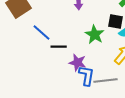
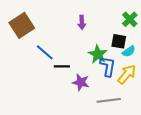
blue L-shape: (87, 76) -> (108, 66), moved

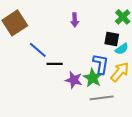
green star: (98, 54) -> (93, 78), moved

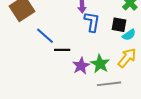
blue L-shape: (101, 64) -> (92, 22), moved
purple star: (74, 80) -> (81, 66), turned 30

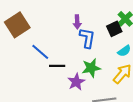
black square: (119, 25) -> (114, 29), moved, turned -35
green star: (100, 64) -> (91, 68), moved, turned 30

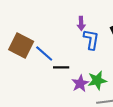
brown square: (17, 25) -> (21, 45), moved, turned -30
green star: (91, 68) -> (97, 80), moved

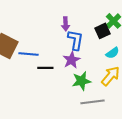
blue line: (44, 53) -> (28, 54), turned -36
purple star: (80, 83) -> (71, 60), moved

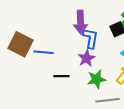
purple arrow: (65, 24) -> (80, 22), size x1.6
black line: (45, 68) -> (61, 76), moved

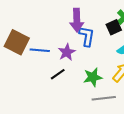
purple star: (86, 58) -> (67, 52), moved
black line: (61, 76) -> (58, 74), turned -35

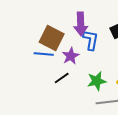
brown square: (17, 42) -> (52, 38), moved

